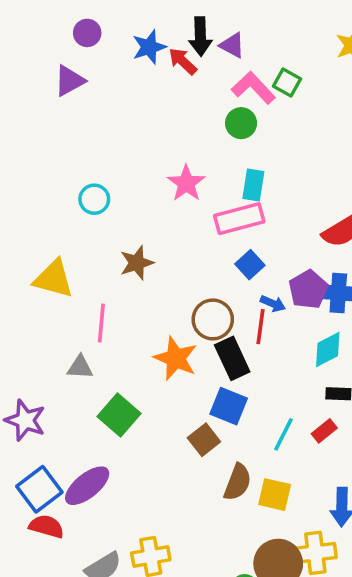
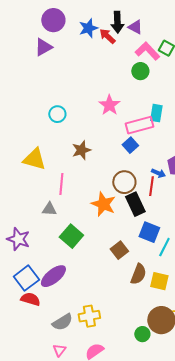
purple circle: (87, 33) -> (53, 20), size x1.5
cyan rectangle: (253, 185) -> (156, 113), moved
blue square: (250, 265) -> (130, 145), moved
blue square: (229, 406) -> (149, 232), moved

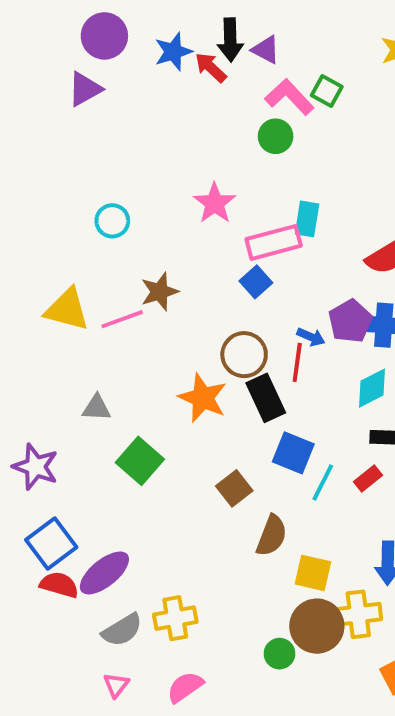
pink line: (61, 184) -> (122, 319), moved, turned 65
purple ellipse: (53, 276) -> (104, 573), moved
yellow square: (159, 281) -> (313, 573), moved

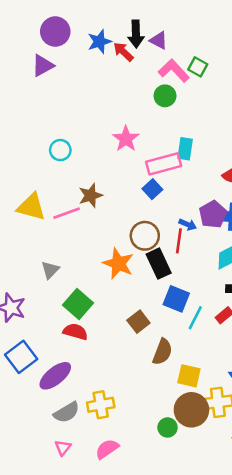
gray triangle: (97, 408) -> (50, 270), turned -48
red semicircle: (59, 585) -> (75, 332), moved

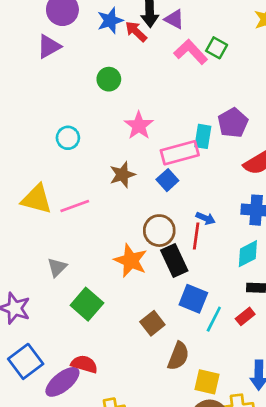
green circle: (165, 96) -> (109, 79), moved
brown star: (91, 195) -> (122, 175), moved
purple pentagon: (213, 214) -> (233, 123), moved
red semicircle: (75, 332) -> (84, 364), moved

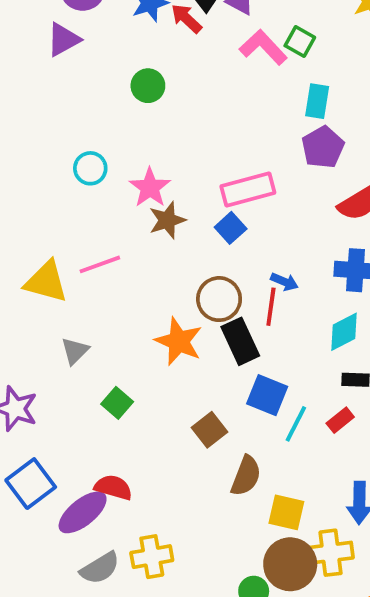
pink star: (139, 126) -> (150, 188), moved
cyan rectangle: (203, 136) -> (317, 101), moved
yellow triangle: (37, 199) -> (46, 282), moved
green square: (87, 304) -> (117, 403), size x0.7

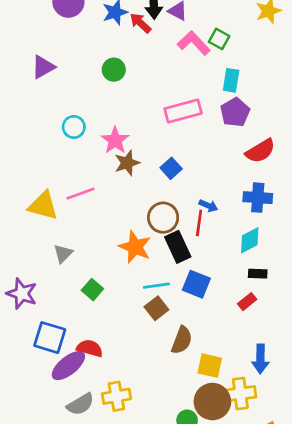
purple triangle: (63, 40) -> (43, 67), moved
pink rectangle: (248, 189) -> (183, 111), moved
cyan line: (296, 424) -> (156, 286), moved, turned 55
blue square: (31, 484) -> (50, 338), moved, turned -36

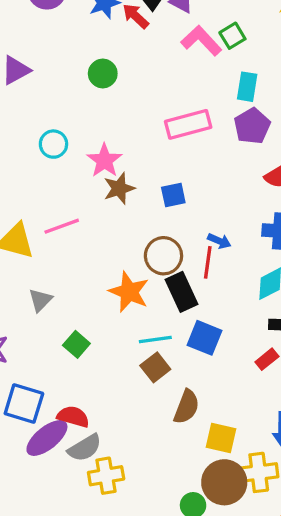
green square: (219, 39) -> (232, 36), turned 30
blue square: (171, 168) -> (173, 195), turned 30
gray semicircle: (80, 404) -> (85, 448), moved

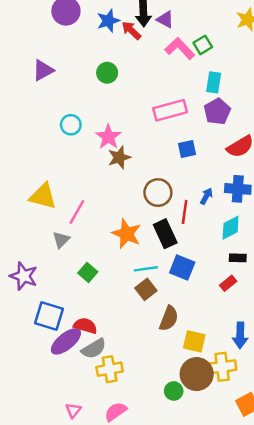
blue square: (173, 195) -> (187, 149), moved
pink line: (62, 226) -> (77, 212), moved, turned -40
blue arrow: (219, 241) -> (206, 196), moved, turned -84
brown circle: (163, 256) -> (158, 193), moved

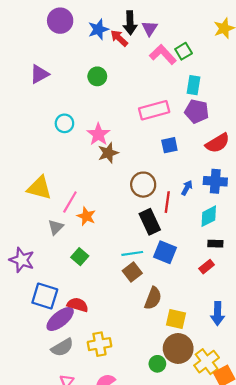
purple triangle: (165, 19) -> (150, 28), turned 35
purple pentagon: (217, 111) -> (197, 111), turned -30
orange star: (126, 234) -> (86, 216), moved, size x0.7
gray semicircle: (94, 349) -> (62, 347), moved
yellow cross: (222, 367) -> (207, 362), moved, turned -30

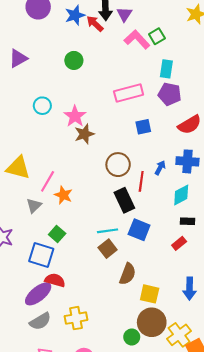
blue square: (45, 296) -> (41, 255), moved

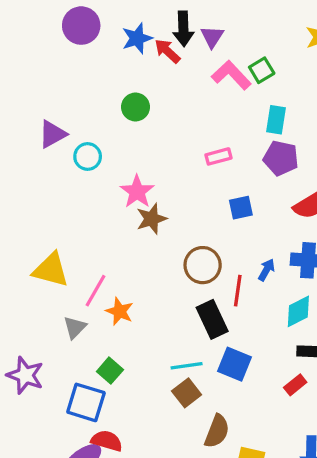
purple triangle: (18, 58) -> (52, 134), moved
pink rectangle: (129, 93) -> (219, 156), size x0.6
cyan circle: (42, 106) -> (88, 156), moved

